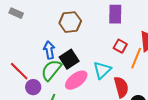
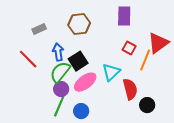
gray rectangle: (16, 13) -> (39, 29), moved, turned -48
red line: (19, 71) -> (28, 59), moved
purple circle: (33, 87) -> (61, 89), moved

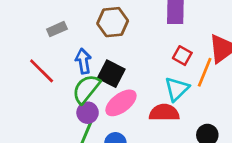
black square: (78, 61) -> (111, 74), turned -30
cyan triangle: (111, 72) -> (177, 89), moved
red semicircle: (130, 89) -> (164, 113), moved, turned -75

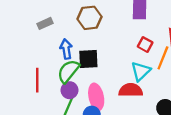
red line: (42, 71) -> (37, 80), moved, turned 45
black square: (111, 74) -> (88, 59), turned -30
pink ellipse: (121, 103) -> (96, 97), moved, turned -65

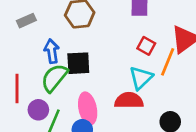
purple circle: (69, 90) -> (38, 110), moved

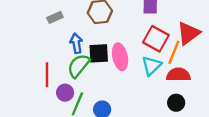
red square: (146, 46) -> (156, 39), size x1.6
red semicircle: (129, 100) -> (178, 75), moved
pink ellipse: (88, 108) -> (120, 57), moved

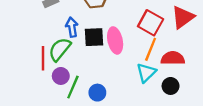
orange line: (174, 52) -> (151, 49), moved
green semicircle: (79, 66) -> (60, 49), moved
cyan triangle: (151, 66) -> (146, 73), moved

